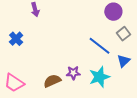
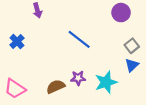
gray square: (123, 34) -> (132, 46), moved
blue line: (99, 46) -> (79, 39), moved

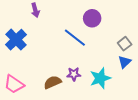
purple circle: (121, 13) -> (92, 18), moved
blue cross: (17, 42) -> (16, 40), size x1.5

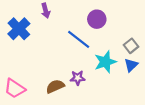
purple arrow: (35, 10) -> (46, 11), moved
blue cross: (16, 40) -> (19, 29), moved
cyan star: (100, 78) -> (105, 62), moved

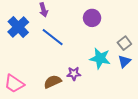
blue line: (79, 39) -> (53, 37), moved
cyan star: (105, 62) -> (100, 58), turned 30

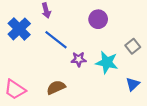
blue triangle: (124, 61) -> (133, 84), moved
purple star: (74, 74) -> (79, 59), moved

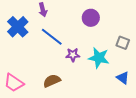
gray square: (133, 46) -> (123, 43), turned -32
blue triangle: (133, 84) -> (123, 78), turned -40

